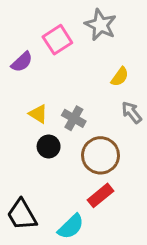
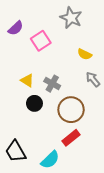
pink square: (57, 40) -> (41, 41), moved
purple semicircle: (22, 62) -> (16, 28), moved
yellow semicircle: (120, 77) -> (85, 54), turned 80

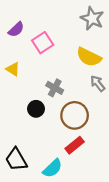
gray star: (71, 18) -> (92, 18), moved
yellow semicircle: (85, 54) -> (89, 57), size x1.6
yellow triangle: (27, 80) -> (13, 69), moved

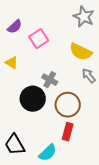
black circle: (36, 109) -> (33, 99), size x1.6
red rectangle: (75, 145) -> (68, 132), turned -36

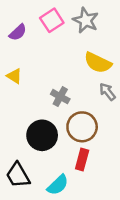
gray star: (84, 17) -> (86, 20), moved
pink square: (39, 39) -> (52, 20), moved
black circle: (33, 99) -> (42, 135), moved

